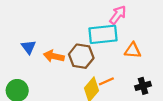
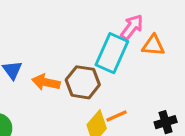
cyan rectangle: (103, 34) -> (112, 53), turned -60
orange triangle: (133, 50) -> (153, 45), moved

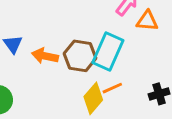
cyan rectangle: (112, 53) -> (108, 52), moved

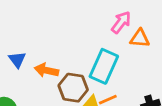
brown hexagon: (80, 56) -> (73, 88), moved

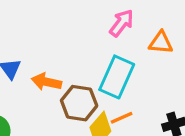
pink arrow: (121, 22) -> (122, 23), moved

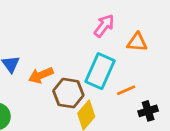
orange arrow: (46, 82) -> (41, 75), turned -35
orange line: (122, 118) -> (126, 90), moved

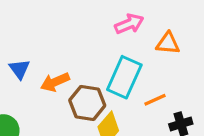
pink arrow: (104, 26) -> (129, 24), turned 30

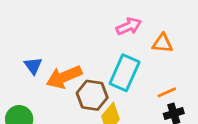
orange arrow: (55, 82) -> (64, 77), size x1.4
orange line: (155, 100) -> (167, 92), moved

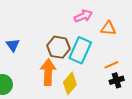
orange arrow: (64, 77) -> (48, 72), moved, turned 115
brown hexagon: (92, 95) -> (58, 47), moved

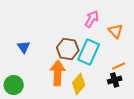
pink arrow: (83, 16) -> (92, 19), turned -36
orange triangle: (108, 28) -> (116, 31), turned 42
black cross: (117, 80) -> (115, 80), moved

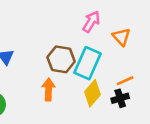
orange arrow: (58, 73) -> (49, 90), size x0.7
yellow diamond: (79, 84) -> (92, 93), moved

